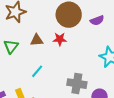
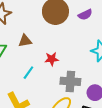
red star: (60, 39) -> (52, 59), moved

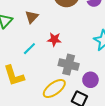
brown triangle: (25, 41) -> (32, 17), turned -48

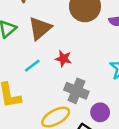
brown triangle: (32, 17) -> (40, 28), size x1.5

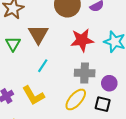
red star: (63, 59) -> (82, 40), moved, size x1.6

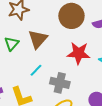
gray cross: (85, 73) -> (60, 83), moved

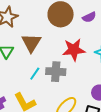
gray cross: (60, 83) -> (56, 72), moved

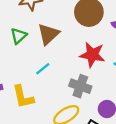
gray cross: (56, 72) -> (80, 86), moved

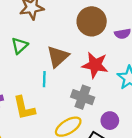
brown triangle: (48, 34) -> (58, 57), moved
cyan line: (43, 69) -> (44, 79), turned -49

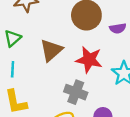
cyan line: (44, 79) -> (13, 69), moved

